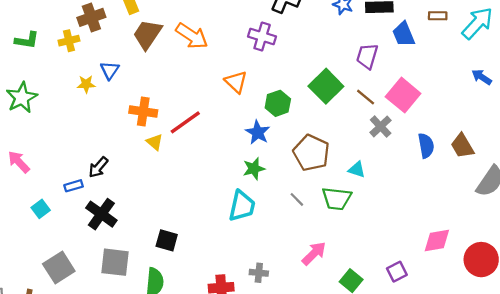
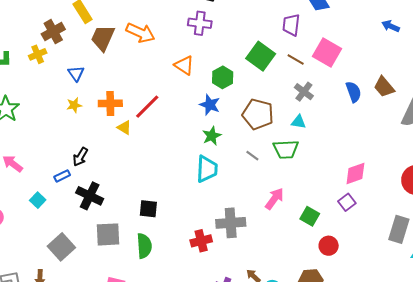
yellow star: (86, 84) -> (74, 105), moved
gray cross: (381, 126) -> (304, 92), moved
pink diamond: (437, 240) -> (355, 174), moved
gray cross: (259, 273) -> (231, 223), size x1.8

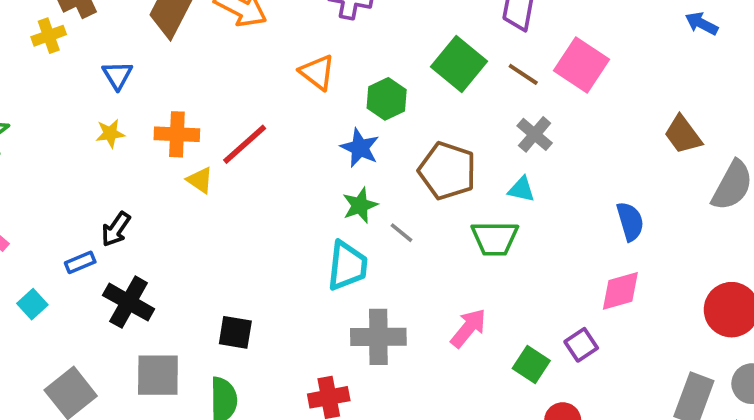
blue semicircle: (354, 92) -> (630, 221), moved
gray line: (252, 156) -> (402, 233), moved
purple square: (347, 202) -> (581, 345), moved
gray cross: (231, 223) -> (378, 337), moved

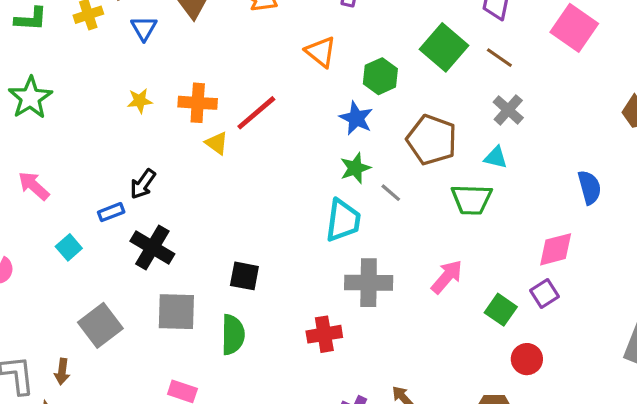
pink square: (582, 65) -> (574, 28), moved
blue triangle: (117, 75) -> (144, 28), moved
pink diamond: (620, 291) -> (556, 249), moved

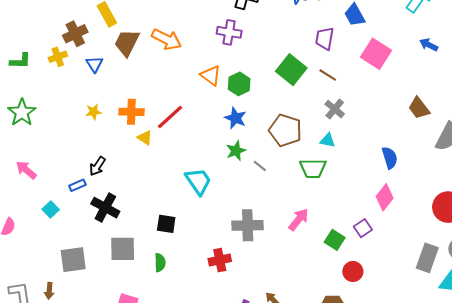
green hexagon: (380, 76) -> (239, 84), moved
cyan trapezoid: (343, 220) -> (198, 181), moved, turned -40
pink diamond: (556, 249) -> (385, 197), moved, turned -35
gray square: (100, 325) -> (73, 260), turned 32
green semicircle: (233, 335) -> (160, 263), size x0.7

